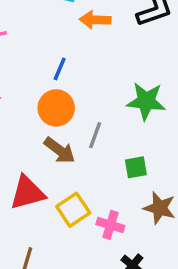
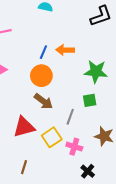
orange arrow: (95, 20) -> (65, 50), moved
gray line: (95, 135) -> (70, 117), moved
green square: (136, 167) -> (90, 100), moved

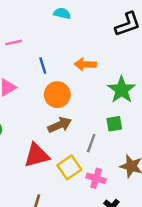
blue line: (43, 52) -> (43, 65), moved, turned -40
green star: (96, 72) -> (122, 90), turned 30
brown arrow: (43, 101) -> (60, 125), turned -60

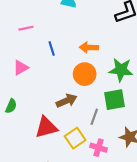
green star: (122, 90) -> (121, 70), turned -30
orange circle: (57, 95) -> (85, 74), moved
green square: (114, 124) -> (114, 100), size x1.5

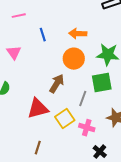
pink triangle: (21, 68) -> (14, 53), turned -35
brown arrow: (67, 101) -> (57, 84), turned -36

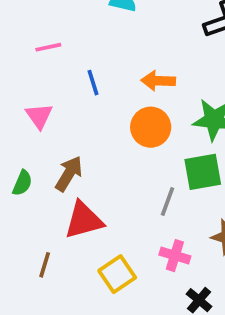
brown arrow: (57, 84) -> (69, 174), moved
yellow square: (65, 119) -> (117, 274), moved
brown line: (38, 148) -> (45, 265), moved

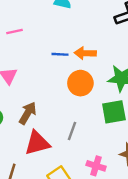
blue line: (93, 83) -> (60, 54), moved, turned -70
gray line: (167, 202) -> (72, 131), moved

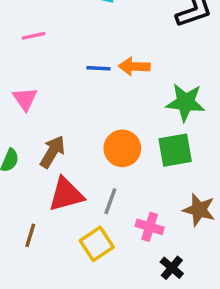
orange circle: (80, 83) -> (122, 148), moved
gray line: (72, 131) -> (110, 201), moved

